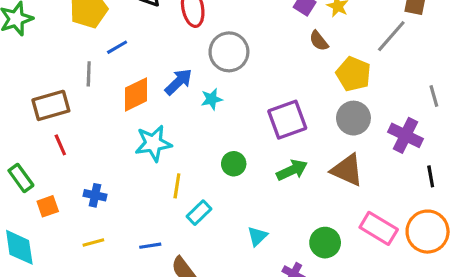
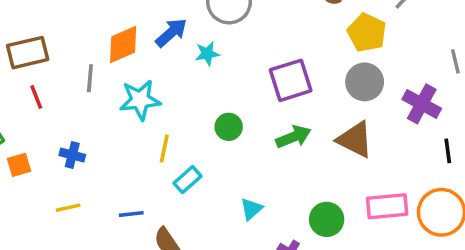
gray line: (89, 74) -> (90, 78), moved
pink rectangle: (379, 228) -> (387, 206), turned -39

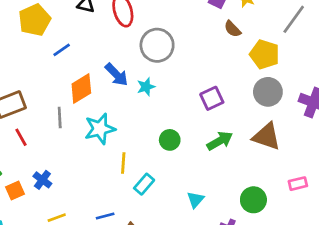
blue arrow: (171, 33) -> (117, 75), turned 95
purple square: (291, 80) -> (212, 98), size x0.7
blue cross: (72, 155) -> (42, 180), moved, turned 30
pink rectangle: (387, 206) -> (298, 184), size x0.6

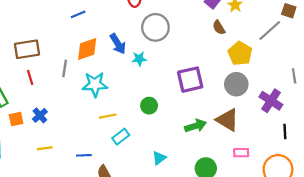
purple square: (212, 98) -> (190, 80), size x1.4
green arrow: (220, 141) -> (195, 126), moved
yellow line: (123, 163) -> (108, 116), turned 63
pink rectangle: (298, 184) -> (241, 153), moved

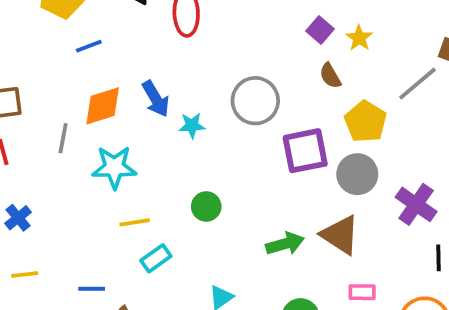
gray circle: (155, 27) -> (255, 101), moved
purple square: (190, 80) -> (305, 151), moved

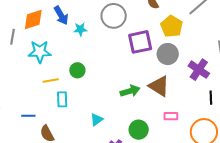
green circle: (206, 207) -> (77, 70), moved
cyan rectangle: (156, 258) -> (62, 99), turned -56

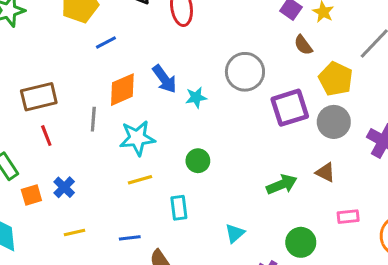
yellow line: (51, 81) -> (140, 180), moved
brown triangle: (159, 86) -> (325, 172), size x0.6

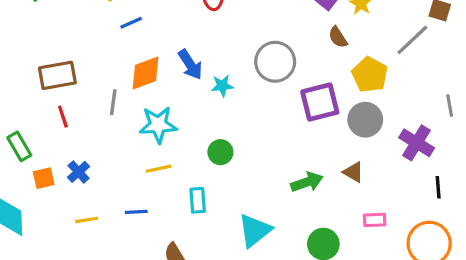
cyan triangle: (235, 233) -> (255, 230), size x1.6
blue line: (130, 238) -> (136, 212), moved

